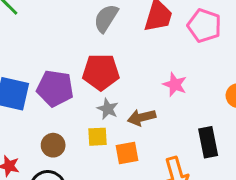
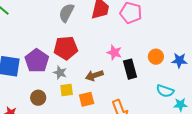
purple pentagon: (55, 88) -> (37, 61), turned 30
gray star: (108, 109) -> (60, 73), moved
black rectangle: (208, 142) -> (130, 69), moved

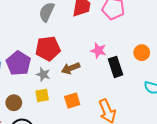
brown arrow: (94, 75) -> (71, 68), moved
yellow square: (67, 90) -> (42, 95), moved
brown circle: (38, 98) -> (14, 103), moved

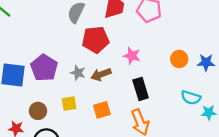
red pentagon: (48, 49) -> (95, 40), moved
black rectangle: (116, 67) -> (141, 89), moved
gray star: (43, 74) -> (78, 73), moved

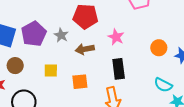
gray star: (78, 73) -> (61, 35), moved
brown circle: (38, 111) -> (15, 66), moved

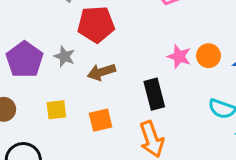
pink star: (116, 37) -> (179, 56), moved

